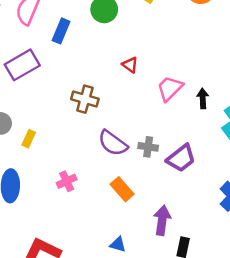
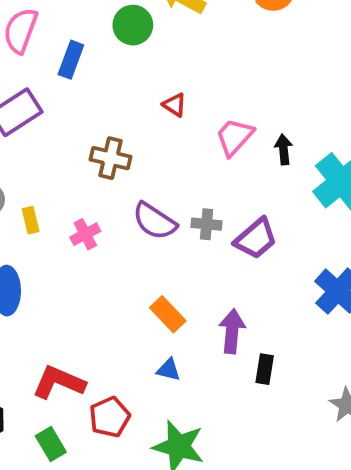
yellow rectangle: (29, 139) -> (31, 220), turned -36
pink cross: (67, 181) -> (85, 234), moved
orange rectangle: (122, 189) -> (168, 314), moved

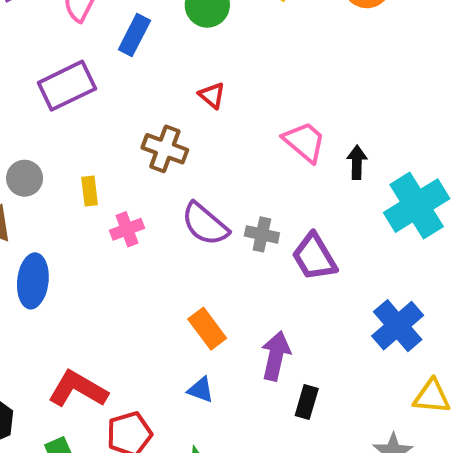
red triangle: (175, 105) -> (212, 95), moved
pink trapezoid: (234, 137) -> (304, 142), turned 81
yellow rectangle: (31, 220) -> (90, 191), moved
purple trapezoid: (256, 239) -> (314, 257), turned 93

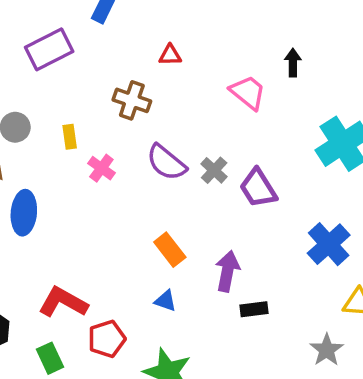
red triangle: (212, 95) -> (170, 55), turned -40
black arrow: (357, 162) -> (293, 63), moved
pink cross: (127, 229) -> (101, 168), turned -32
gray cross: (262, 234) -> (214, 170), turned 32
black rectangle: (307, 402) -> (254, 309), turned 68

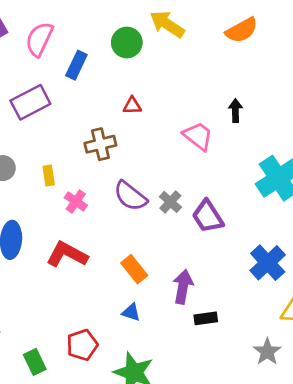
brown cross: (132, 100) -> (100, 144), turned -32
red L-shape: (63, 302) -> (67, 254), moved

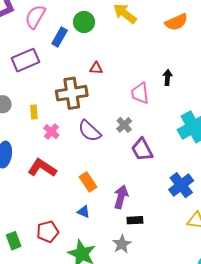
green circle: (127, 42) -> (84, 22), moved
pink trapezoid: (198, 136) -> (140, 93), turned -140
brown cross: (100, 144) -> (72, 93), size x1.4
gray cross: (170, 202) -> (124, 125), moved
gray star: (267, 352) -> (122, 244), moved

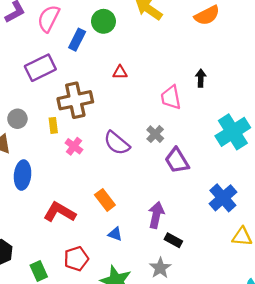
brown cross: (72, 93) -> (75, 100), moved
red L-shape: (42, 168) -> (60, 212), moved
orange rectangle: (88, 182) -> (105, 200), moved
black rectangle: (135, 220) -> (173, 240), turned 35

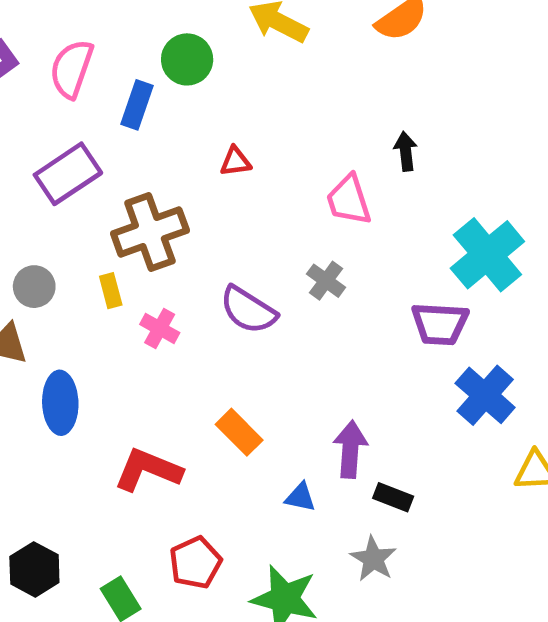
purple trapezoid: (177, 161) -> (440, 324), moved, turned -48
blue triangle: (115, 234) -> (300, 497), moved

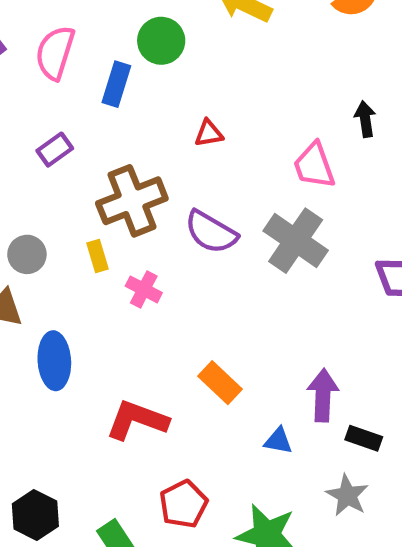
purple rectangle: (68, 174) -> (55, 150), size x0.6
gray cross: (326, 281) -> (296, 241), size x1.8
purple semicircle: (248, 310) -> (211, 232), moved

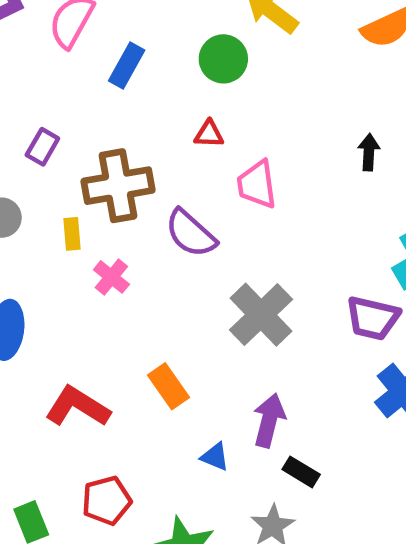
green circle: (161, 41) -> (223, 59), moved
purple rectangle: (55, 150) -> (42, 147), moved, turned -36
pink trapezoid: (314, 165) -> (257, 184), moved
gray cross: (296, 241) -> (261, 315), moved

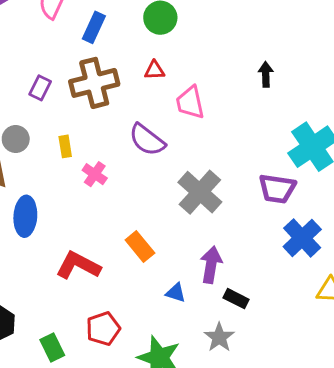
brown cross: (118, 186) -> (94, 83), moved

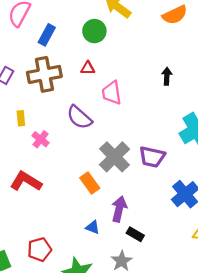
purple trapezoid: (277, 189) -> (152, 157), moved
orange rectangle: (140, 247) -> (90, 183), moved
red L-shape: (78, 265) -> (26, 181), moved

